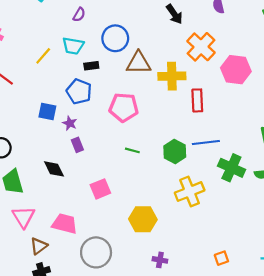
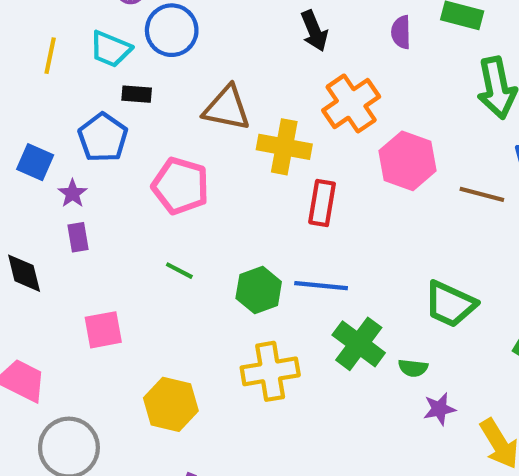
blue circle: (115, 38) -> (172, 30), moved
yellow line: (43, 56) -> (50, 56), turned -42

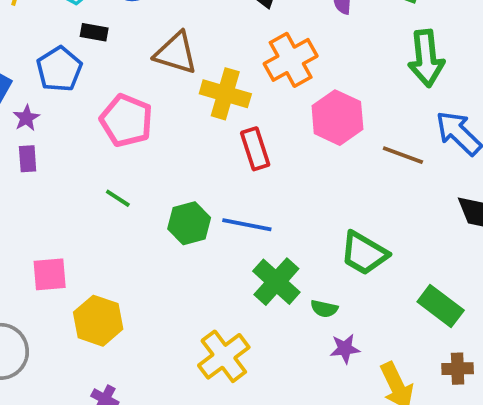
red rectangle: (322, 203) -> (255, 149), turned -33
pink square: (103, 330) -> (50, 274), moved
yellow cross: (270, 371) -> (224, 356), moved, turned -33

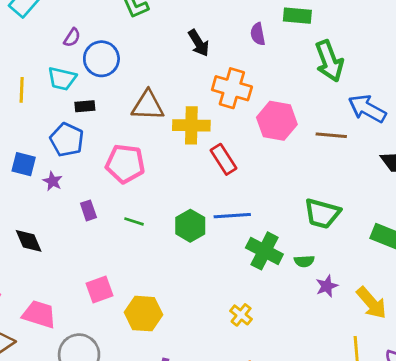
orange cross: (291, 60) -> (232, 88), turned -30
purple rectangle: (28, 159) -> (88, 210), moved
yellow cross: (224, 356) -> (241, 315), size x0.6

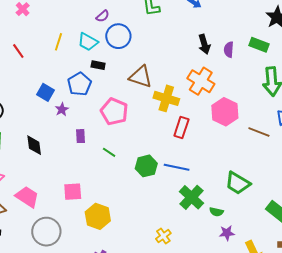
black arrow: (199, 43) -> (204, 44), moved
red rectangle: (223, 159) -> (181, 127), turned 35

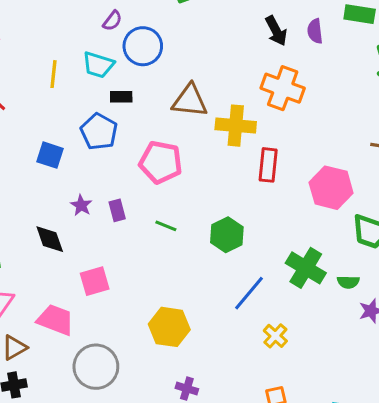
purple star: (62, 109) -> (81, 205), moved
pink hexagon: (225, 112) -> (331, 188), moved
blue line: (177, 167) -> (249, 293), moved, turned -50
pink square: (73, 192) -> (95, 281), moved

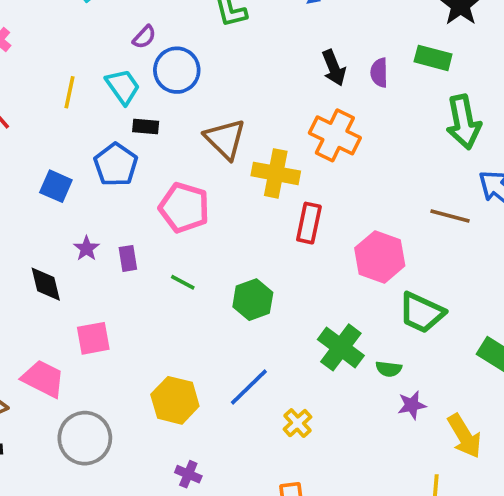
cyan trapezoid: (98, 65) -> (123, 87), turned -148
brown triangle: (190, 101) -> (225, 139), turned 33
blue line: (249, 293) -> (249, 387), moved

